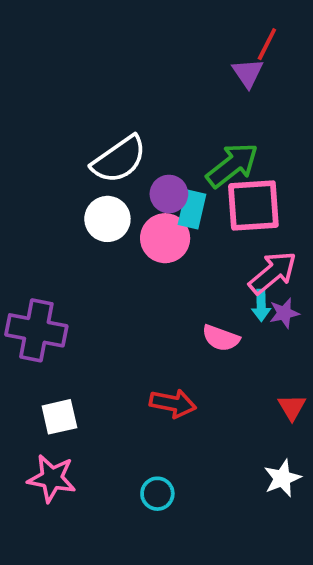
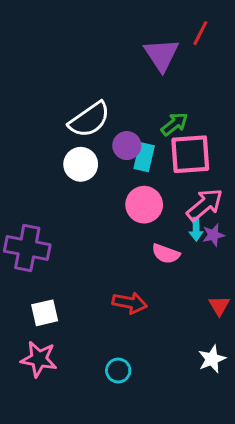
purple triangle: (248, 73) -> (161, 55), moved, size x1.5
green arrow: (232, 165) -> (174, 124), size x0.7
pink circle: (165, 238) -> (144, 205), moved

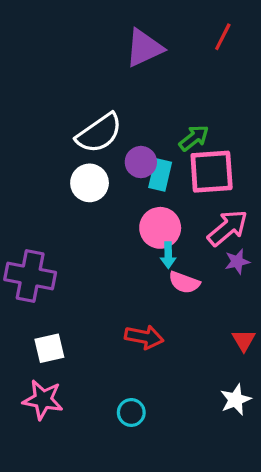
purple triangle: (161, 55) -> (144, 48), moved, turned 39
cyan arrow: (196, 229) -> (168, 255), moved

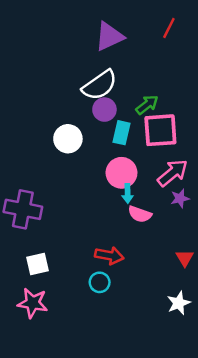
white semicircle: (99, 133) -> (100, 85), moved
purple circle: (141, 162) -> (104, 110), moved
cyan circle: (131, 412) -> (100, 282), moved

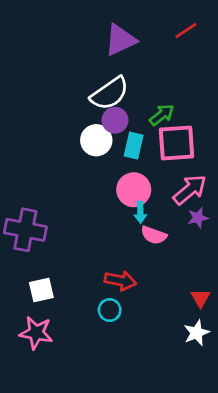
red line: (169, 28) -> (186, 31), turned 30
white circle: (68, 139) -> (96, 140), moved
red triangle: (185, 258) -> (201, 298), moved

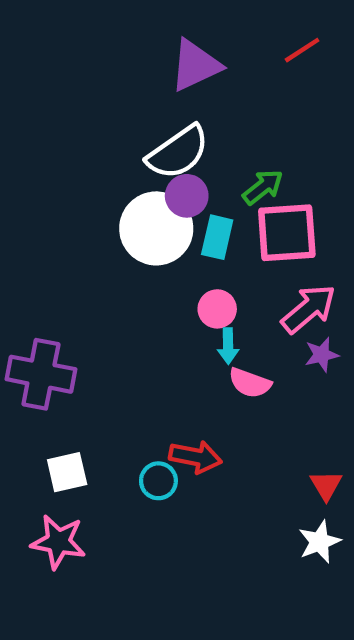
white circle: (96, 140) -> (156, 228), size x1.4
pink circle: (134, 190) -> (217, 309), size x0.7
cyan circle: (110, 310) -> (158, 481), moved

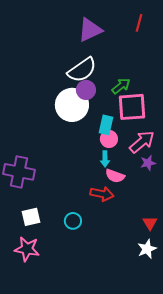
red line: (302, 50) -> (139, 23), turned -42
cyan rectangle: (217, 237) -> (106, 125), moved
pink circle: (217, 309) -> (109, 139), moved
red arrow: (195, 457) -> (102, 194), moved

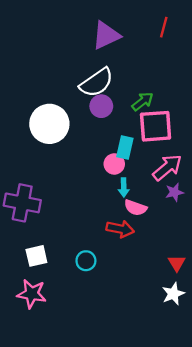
white circle: (72, 105) -> (49, 124), moved
pink circle: (109, 139) -> (114, 164), moved

